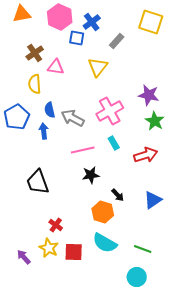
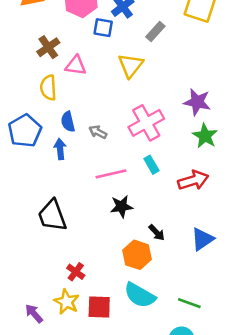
gray arrow: (73, 118) -> (98, 132), size x0.6

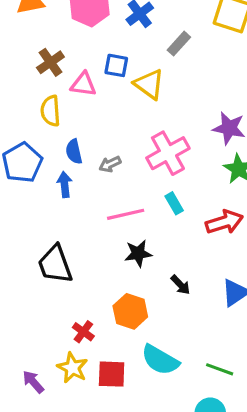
blue square: (103, 28) -> (116, 65), moved
yellow triangle: (131, 65) -> (149, 84), turned -32
gray arrow: (98, 132) -> (110, 164), turned -54
orange hexagon: (137, 255) -> (130, 311), moved

